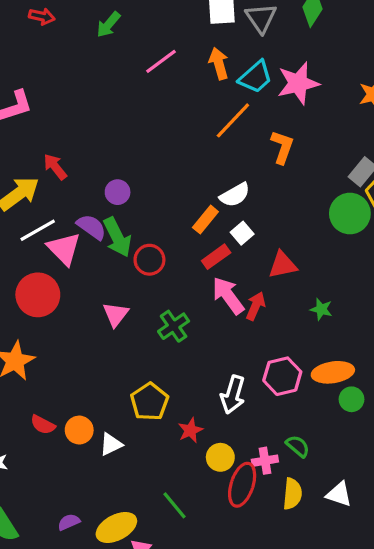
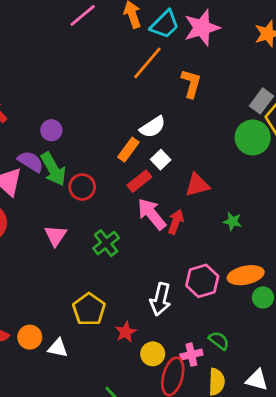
white triangle: (111, 444) -> (58, 348), turned 40

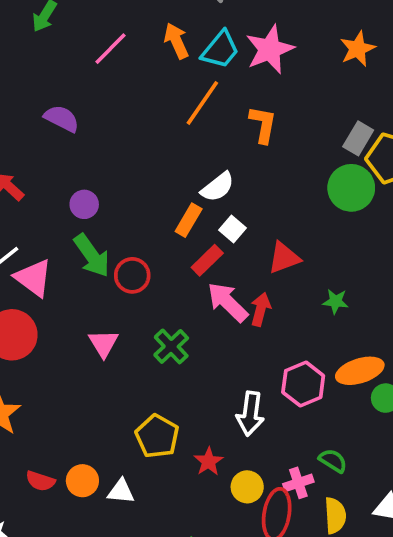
purple semicircle: (31, 162) -> (62, 119), moved

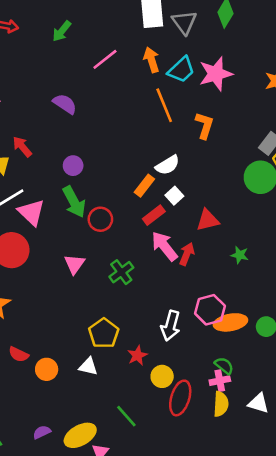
orange line: (202, 103) -> (164, 105), turned -64
orange ellipse: (360, 371) -> (230, 322), moved
orange circle: (82, 481) -> (47, 369), moved
pink cross: (298, 483) -> (220, 381), moved
white triangle: (121, 491) -> (88, 366), moved

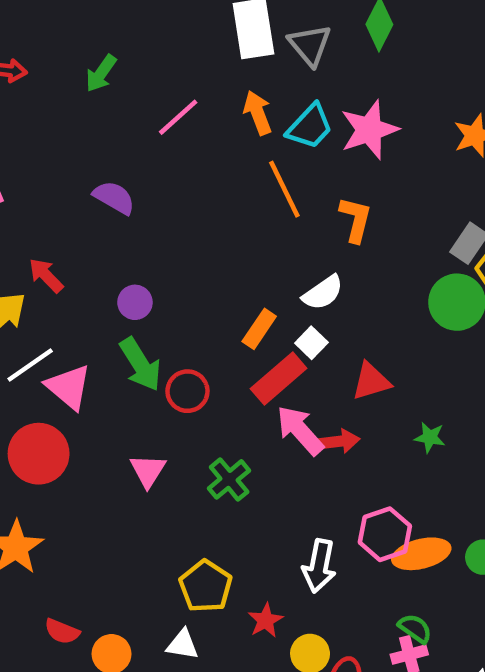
white semicircle: (168, 165) -> (323, 293), moved
red rectangle: (154, 215) -> (279, 378), size x1.4
red arrow: (187, 254) -> (339, 441), turned 65

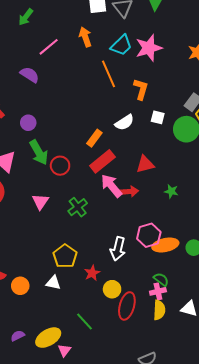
orange arrow: (258, 113) -> (85, 37), moved
pink line: (178, 117) -> (49, 47), moved
purple circle: (135, 302) -> (28, 123), moved
white square: (311, 343) -> (158, 117), moved, turned -32

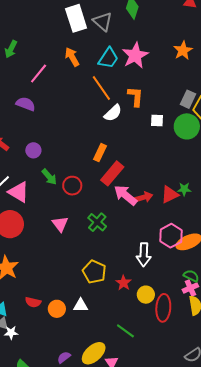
white semicircle: (124, 122) -> (113, 113), moved
green arrow: (39, 152) -> (49, 177), size x0.7
red triangle: (145, 164) -> (170, 195), moved
white triangle: (53, 283) -> (81, 305), moved

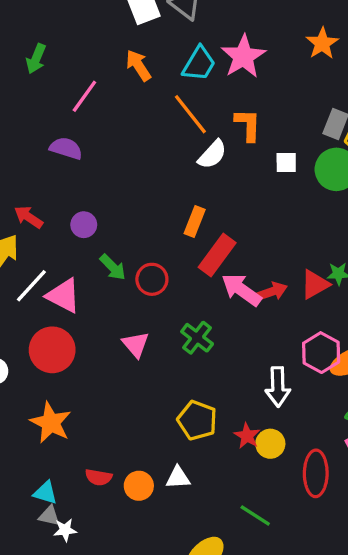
yellow circle: (146, 295) -> (270, 444), moved

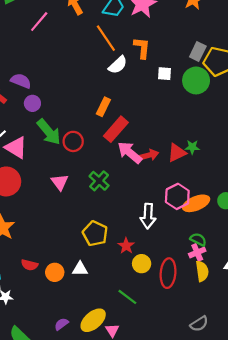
purple semicircle: (66, 148) -> (21, 81), moved
green arrow: (113, 267) -> (49, 132), size x1.5
yellow circle: (270, 444) -> (142, 264), moved

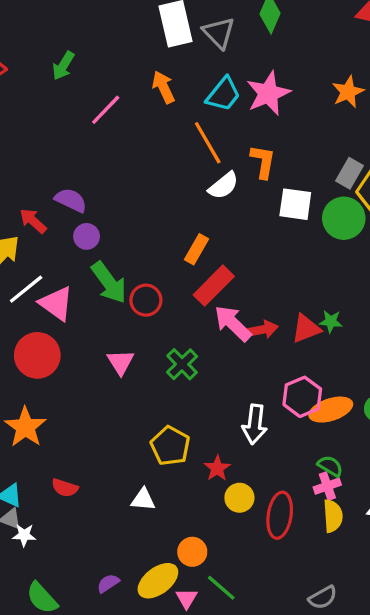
white square: (164, 74) -> (295, 204), size x1.5
orange circle: (55, 272) -> (192, 552), moved
green line: (127, 297) -> (221, 588), moved

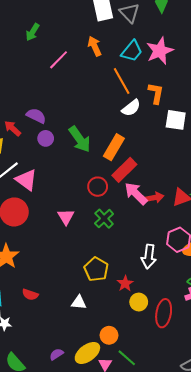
orange rectangle: (196, 249) -> (114, 147), size x1.4
green arrow: (109, 283) -> (80, 139), moved
red circle: (146, 300) -> (98, 187), moved

